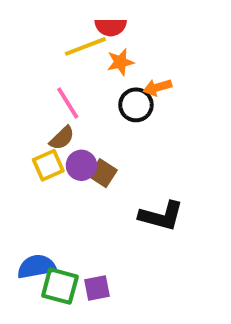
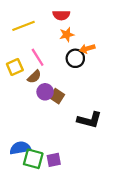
yellow line: (85, 46) -> (23, 26), moved
yellow square: (48, 165) -> (15, 67), moved

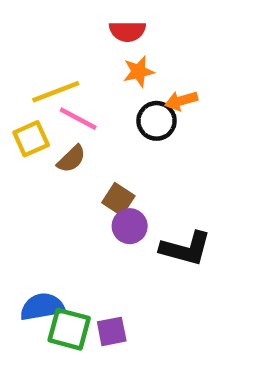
yellow line: (23, 26) -> (56, 92), moved
pink line: (38, 57) -> (78, 119), turned -30
purple circle: (45, 92) -> (130, 226), moved

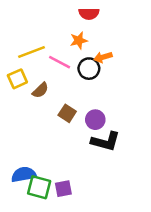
red semicircle: (127, 31) -> (89, 14), moved
pink line: (78, 119) -> (60, 62), moved
purple circle: (130, 226) -> (95, 120), moved

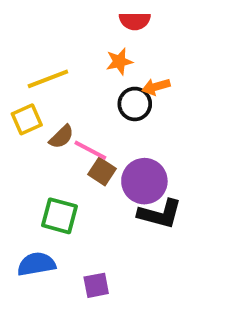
pink line: (60, 62) -> (90, 150), moved
purple circle: (95, 120) -> (144, 181), size x1.5
green square: (39, 187) -> (60, 216), moved

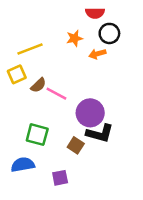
red semicircle: (135, 21) -> (95, 13), moved
black circle: (135, 104) -> (109, 33), moved
brown square: (102, 171) -> (76, 145), moved

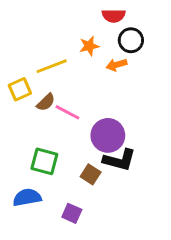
yellow line: (30, 49) -> (52, 66), moved
purple square: (60, 178) -> (72, 213), turned 35

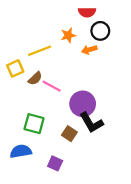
black L-shape: (119, 160) -> (91, 123), turned 45

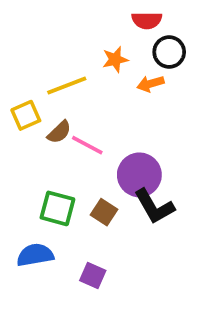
brown square: (69, 134) -> (104, 212), moved

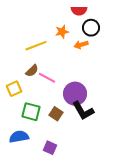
yellow square: (26, 115) -> (14, 89), moved

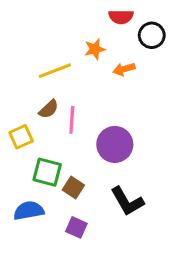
black circle: (91, 28) -> (152, 35), moved
pink line: (47, 78) -> (72, 120), turned 66
black L-shape: (83, 111) -> (127, 201), moved
brown square: (56, 114) -> (73, 187), moved

